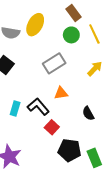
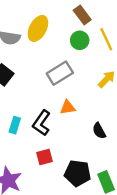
black L-shape: (38, 107) -> (41, 123), turned -105
red square: (52, 127) -> (45, 157), moved, turned 32

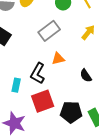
cyan rectangle: (15, 125) -> (16, 85), moved
red square: (45, 157) -> (43, 101), size x1.6

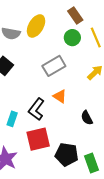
orange triangle: (58, 59) -> (60, 96), turned 40

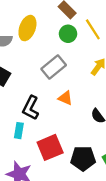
black L-shape: (36, 109) -> (31, 108), moved

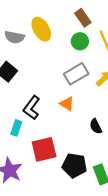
yellow ellipse: (27, 28) -> (41, 29), turned -60
gray rectangle: (54, 67) -> (76, 74), moved

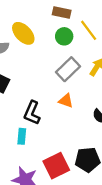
brown rectangle: (83, 18) -> (62, 12), turned -30
red square: (44, 149) -> (56, 166), moved

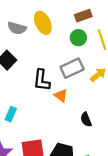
brown rectangle: (62, 12) -> (83, 16), turned -49
black L-shape: (32, 113) -> (42, 80), moved, turned -35

